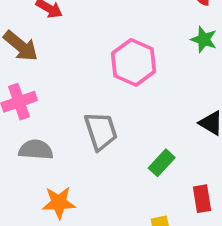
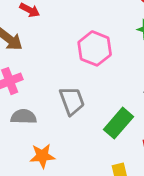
green rectangle: (162, 163) -> (119, 123), size x1.5

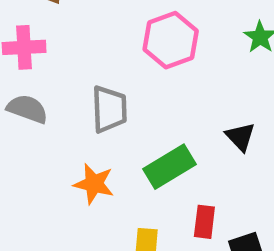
orange star: (42, 156) -> (94, 184), moved

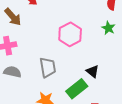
black triangle: (240, 137) -> (93, 71), moved

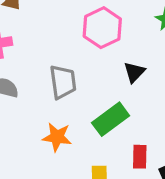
black triangle: (93, 71) -> (134, 72), moved, turned 32

